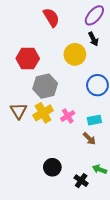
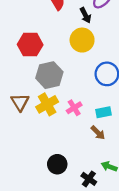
black arrow: (93, 39) -> (85, 15), moved

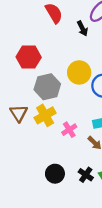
yellow circle: (82, 40) -> (79, 72), moved
pink cross: (74, 108) -> (69, 130), moved
black cross: (89, 179) -> (86, 175), moved

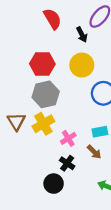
red hexagon: (29, 57) -> (42, 64), moved
yellow circle: (79, 72) -> (82, 65), moved
black cross: (86, 175) -> (67, 163), moved

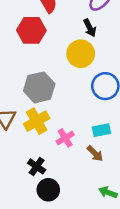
black arrow: (82, 35) -> (90, 28), moved
red hexagon: (42, 64) -> (31, 30), moved
black cross: (67, 163) -> (37, 166), moved

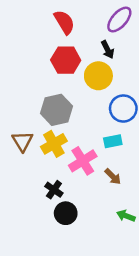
red hexagon: (31, 30) -> (66, 60), moved
cyan rectangle: (101, 130) -> (113, 141), moved
pink cross: (65, 138) -> (83, 161), size x1.5

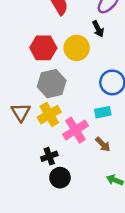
red hexagon: (66, 60) -> (43, 48), moved
yellow circle: (98, 76) -> (77, 48), moved
black cross: (54, 190) -> (49, 156), turned 35

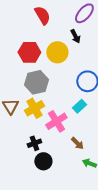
cyan rectangle: (103, 112) -> (79, 106), turned -32
brown arrow: (103, 144) -> (77, 143), moved

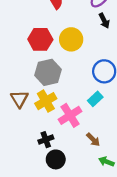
black arrow: (75, 36) -> (104, 21), moved

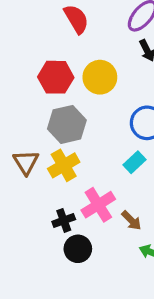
pink cross: (70, 115) -> (98, 205), moved

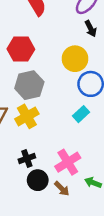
yellow circle: (100, 77) -> (75, 59), moved
pink cross: (98, 205) -> (68, 162), moved
brown arrow: (131, 220) -> (62, 189), moved

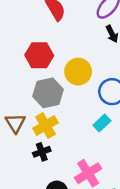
yellow circle: (75, 59) -> (78, 72), moved
black cross: (27, 159) -> (42, 152), moved

